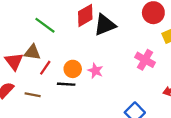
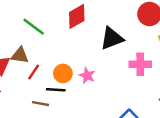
black triangle: (105, 25) -> (112, 38), moved
pink cross: (145, 60) -> (140, 64), turned -30
brown line: (33, 95) -> (40, 104), moved

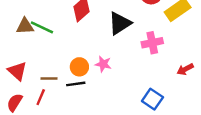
brown triangle: (20, 55) -> (25, 26), moved
red line: (34, 72) -> (41, 97), moved
brown line: (40, 104) -> (49, 79), moved

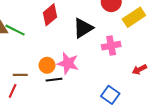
pink star: (103, 64) -> (68, 63), size x1.5
black line: (76, 84) -> (54, 80), moved

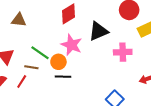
green line: (15, 30) -> (40, 53), moved
pink star: (68, 63) -> (71, 45), moved

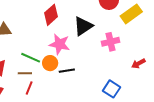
black line: (63, 77) -> (67, 71), moved
red line: (22, 81) -> (29, 88), moved

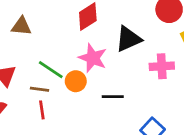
black line: (67, 71) -> (113, 97), moved
red line: (29, 88) -> (42, 110), turned -40

